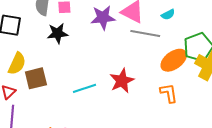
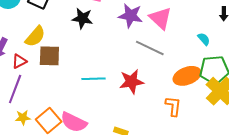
cyan semicircle: (168, 15) -> (204, 39), moved, turned -120
gray line: (145, 33) -> (150, 48), moved

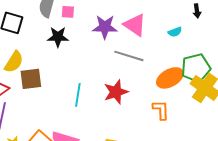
cyan semicircle: (204, 39) -> (175, 32), moved, turned 120
cyan line: (93, 79) -> (78, 95), turned -70

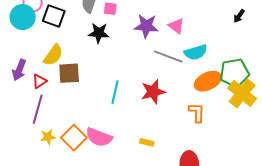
black arrow: (197, 11) -> (239, 16), turned 40
pink triangle: (135, 25) -> (176, 26), size x0.7
cyan semicircle: (175, 32) -> (196, 52), moved, size x1.6

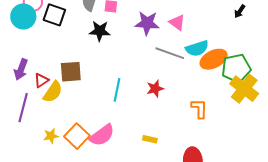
yellow semicircle: (53, 55) -> (53, 92), moved
orange ellipse: (208, 81) -> (214, 59), moved
red star: (153, 92) -> (155, 89), size x0.7
purple line: (38, 109) -> (23, 108), moved
pink semicircle: (99, 137) -> (102, 135), turned -56

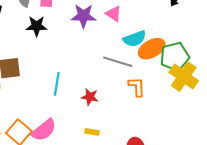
gray line: (170, 53) -> (118, 62), moved
red star: (155, 89) -> (90, 97), moved, turned 30
orange L-shape: (199, 109) -> (137, 87), moved

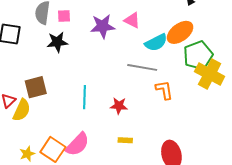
orange ellipse: (152, 49) -> (180, 32), moved

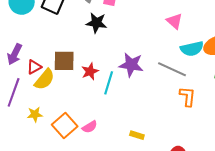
purple star: (103, 26) -> (131, 65), moved
red star: (119, 106) -> (90, 71), moved, turned 30
pink semicircle: (77, 144) -> (90, 127), size x0.6
yellow star: (27, 154) -> (35, 114), moved

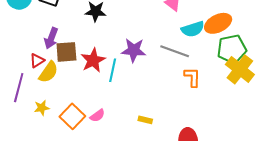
purple arrow: (15, 54) -> (51, 38), moved
red star: (90, 71) -> (93, 60), size x1.4

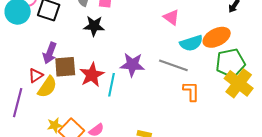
yellow star: (42, 108) -> (55, 125), moved

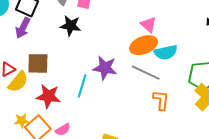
orange ellipse: (217, 37) -> (144, 45), moved
purple arrow: (50, 53) -> (23, 28), moved
red star: (92, 75) -> (48, 96), moved, turned 30

